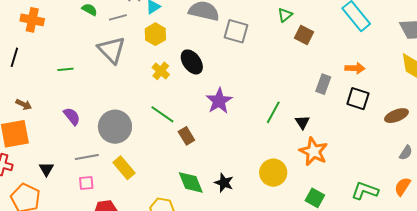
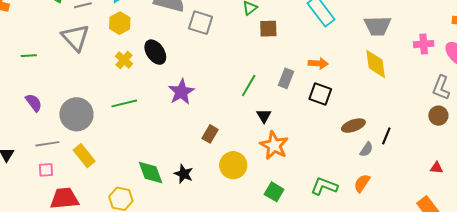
brown square: (304, 35) -> (268, 29), turned -30
green line: (273, 112) -> (249, 86), moved
green line: (162, 114) -> (124, 103), turned -50
brown ellipse: (396, 116) -> (353, 126), moved
brown rectangle: (186, 136) -> (210, 134), moved, turned 60

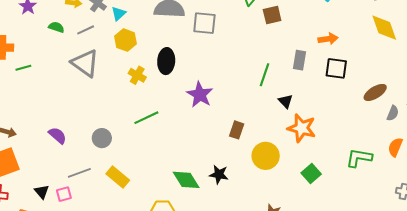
black ellipse: (155, 52) -> (166, 61), turned 50
green line: (29, 56) -> (23, 68), moved
gray circle: (76, 114) -> (102, 138), size x0.6
pink square: (46, 170) -> (64, 194), moved
green square: (274, 192) -> (311, 173), turned 30

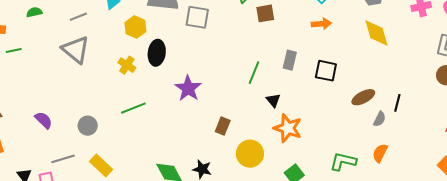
green semicircle: (56, 27) -> (34, 12), moved, turned -35
orange arrow: (328, 39) -> (321, 24), moved
yellow hexagon: (126, 40) -> (135, 27), moved

